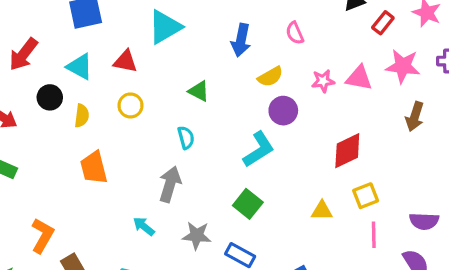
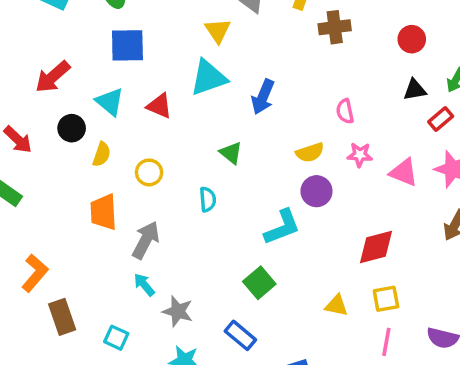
blue arrow: (241, 40) -> (263, 97), moved
pink star: (323, 81) -> (360, 155), moved
yellow circle: (131, 105) -> (149, 172), moved
gray arrow: (170, 184) -> (146, 240), moved
gray star: (197, 236) -> (178, 311), moved

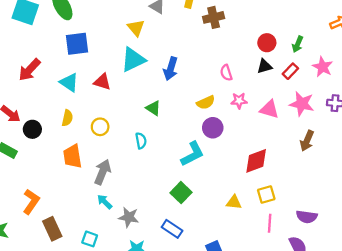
red circle: (412, 39) -> (267, 43), moved
black triangle: (415, 90) -> (264, 66), moved
black circle: (72, 128) -> (32, 129), moved

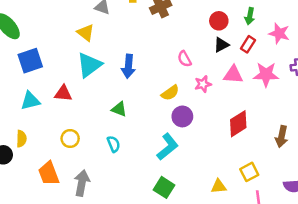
cyan triangle: (69, 83) -> (30, 101), turned -36
pink triangle: (269, 109) -> (233, 75), moved
yellow semicircle: (67, 118) -> (21, 139), moved
brown arrow: (307, 141) -> (282, 137), moved
red diamond: (256, 161) -> (238, 124), moved

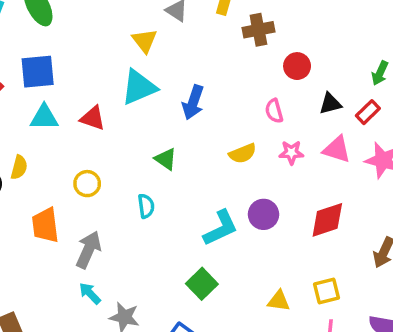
red circle: (219, 21) -> (297, 66), moved
blue square: (30, 61) -> (38, 72), moved
purple circle: (182, 116) -> (263, 214), moved

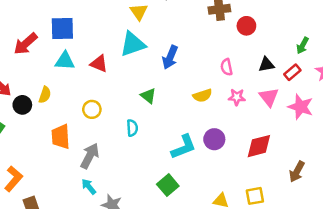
red circle: (297, 66) -> (246, 26), moved
pink triangle: (337, 149) -> (269, 97), turned 30

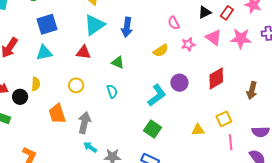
blue square: (62, 28) -> (47, 24), moved
red triangle: (99, 64) -> (83, 52), moved

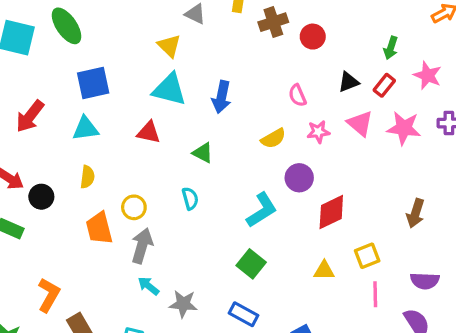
cyan triangle: (94, 25) -> (169, 89), turned 45
red diamond: (216, 78) -> (331, 212), moved
purple circle: (179, 83) -> (299, 178), moved
yellow semicircle: (36, 84) -> (87, 177), moved
yellow circle: (76, 85) -> (134, 207), moved

